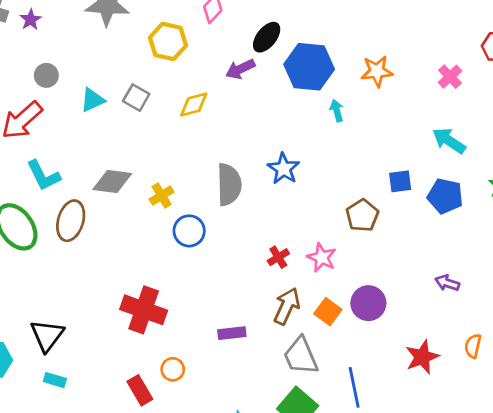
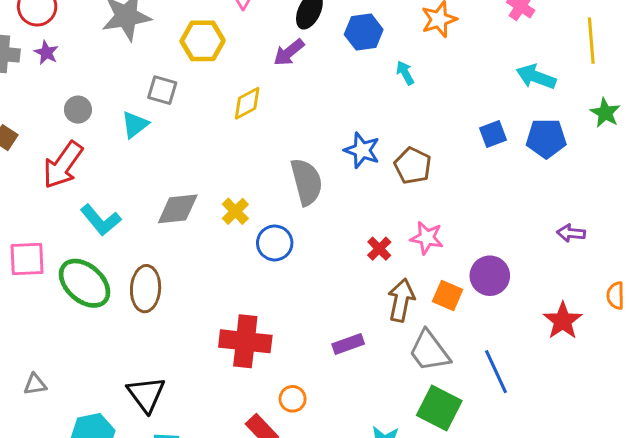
blue hexagon: (309, 67) -> (364, 32), size x0.7
gray square: (136, 98) -> (162, 90), moved
brown pentagon: (362, 215) -> (413, 166), moved
brown ellipse: (71, 221) -> (146, 289), moved

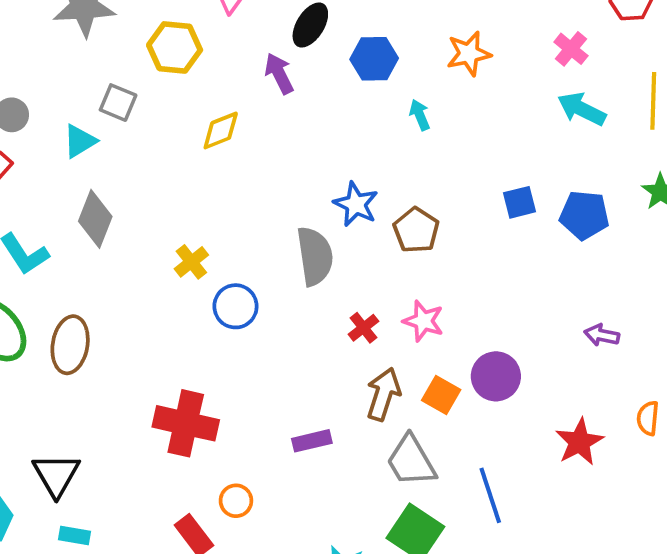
purple arrow: (289, 52) -> (279, 74), turned 96
cyan arrow: (536, 77) -> (582, 109), moved
gray semicircle: (307, 182) -> (315, 256), moved
gray diamond: (178, 209) -> (95, 219), moved, turned -69

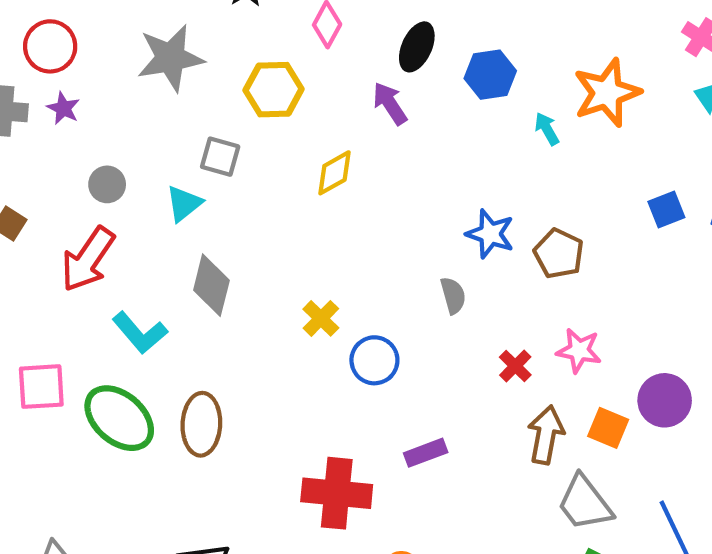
orange star: (469, 54) -> (607, 93), moved, size x1.4
gray semicircle: (315, 256) -> (453, 295), size x0.6
purple rectangle: (312, 441) -> (426, 453), moved

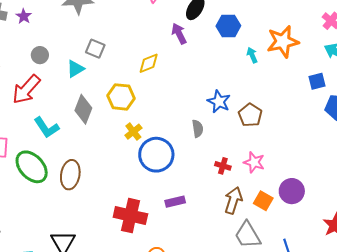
yellow hexagon: (274, 90) -> (121, 97), moved
blue square: (666, 210) -> (317, 81), moved
blue circle: (374, 360) -> (156, 155), size x1.5
red cross: (515, 366) -> (223, 166), turned -35

